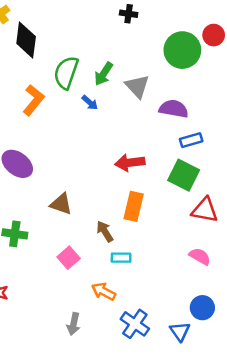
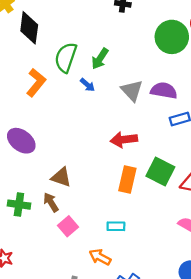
gray triangle: (137, 86) -> (132, 91), moved
green square: (184, 175) -> (160, 172), moved
brown arrow: (105, 231) -> (51, 202), moved

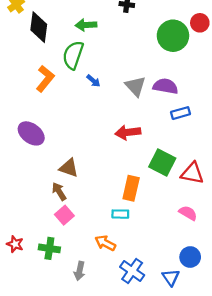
green arrow: (100, 59) -> (86, 25), moved, turned 54
orange rectangle: (127, 179) -> (131, 188), moved
green cross: (19, 205) -> (49, 248), moved
pink square: (68, 226) -> (64, 215), moved

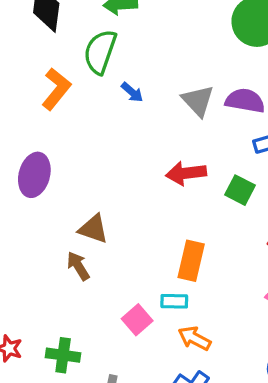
purple ellipse: (31, 133) -> (34, 175), turned 68
green square: (162, 162) -> (240, 190), moved, size x0.7
pink square: (64, 215) -> (137, 320), moved
orange arrow: (105, 243) -> (194, 338), moved

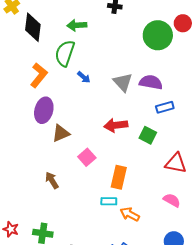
purple ellipse: (34, 175) -> (44, 110), moved
brown triangle: (93, 229) -> (61, 133), moved, turned -42
pink square: (137, 320) -> (87, 157), moved
orange arrow: (194, 338) -> (130, 214), moved

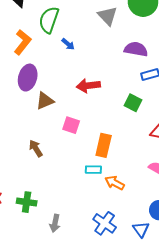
gray triangle: (123, 82) -> (108, 16), moved
red arrow: (116, 125) -> (88, 86), moved
pink square: (87, 157) -> (71, 125), turned -30

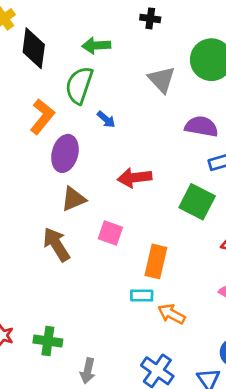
purple ellipse: (28, 78) -> (65, 153), moved
green square: (133, 103) -> (197, 202), size x1.4
brown arrow: (36, 148) -> (56, 244), moved, size x1.4

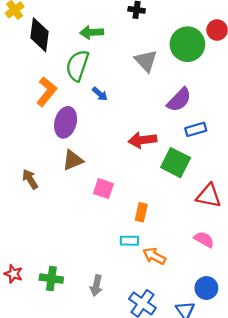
purple semicircle: (201, 126) -> (179, 100), turned 124
red arrow: (135, 178) -> (142, 140), moved
brown arrow: (56, 244) -> (30, 179), moved, size x0.7
orange rectangle: (156, 261) -> (141, 212), size x0.7
gray arrow: (88, 371) -> (96, 286), moved

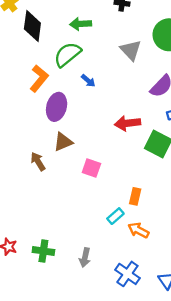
green semicircle: (77, 65) -> (67, 54), turned 32
brown arrow: (30, 179) -> (38, 161), moved
orange rectangle: (141, 212) -> (135, 196), moved
cyan rectangle: (129, 241) -> (115, 216), turned -42

